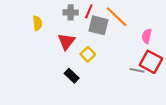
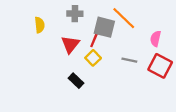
red line: (89, 11) -> (94, 40), moved
gray line: (137, 70) -> (129, 60), moved

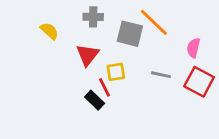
yellow semicircle: (40, 25) -> (49, 31), turned -42
red line: (94, 40) -> (104, 87), moved, turned -49
yellow square: (93, 58) -> (116, 72), turned 35

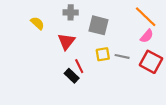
orange line: (154, 22) -> (146, 17), moved
pink semicircle: (193, 48) -> (147, 36), turned -152
yellow square: (116, 72) -> (103, 54), moved

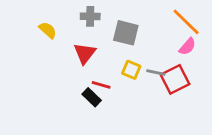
yellow square: (103, 54) -> (131, 70), turned 32
red square: (151, 62) -> (175, 79), moved, turned 35
red line: (79, 66) -> (101, 85), turned -48

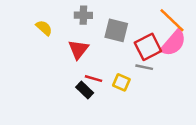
pink semicircle: (187, 47) -> (173, 43), size x1.6
yellow square: (131, 70) -> (121, 82), moved
red square: (175, 79) -> (148, 47), moved

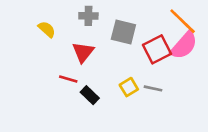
gray line: (144, 67) -> (153, 88), moved
red line: (93, 79) -> (68, 79), moved
yellow square: (121, 82) -> (129, 87), turned 36

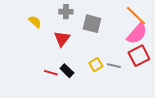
red square: (157, 49) -> (139, 56), moved
red line: (68, 79) -> (51, 73), moved

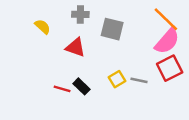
red triangle: (62, 39) -> (75, 47), turned -48

